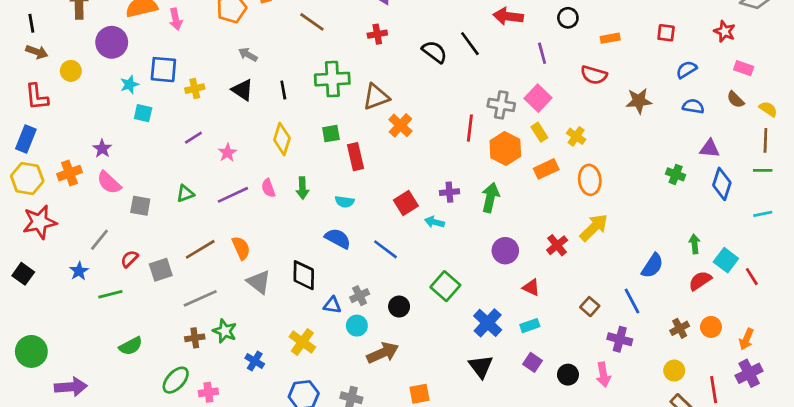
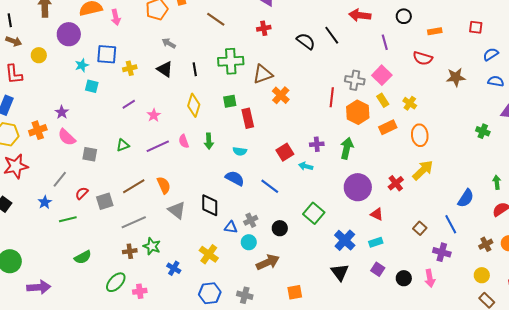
purple circle: (505, 251) -> (358, 187), size x1.4

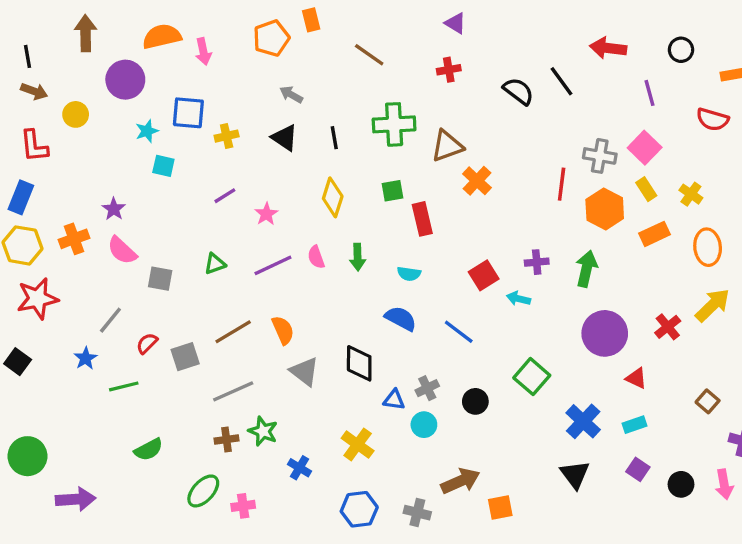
brown arrow: (268, 262) -> (460, 481), moved

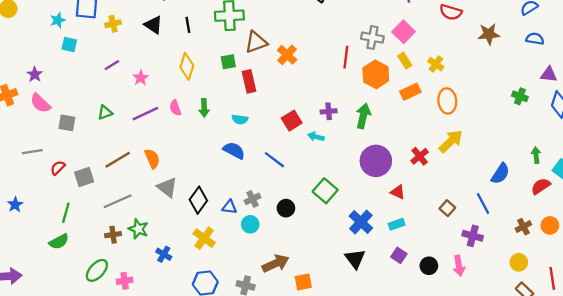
brown triangle: (447, 146) -> (256, 42), moved
gray line: (110, 320) -> (32, 152), turned 42
blue star: (86, 358) -> (15, 205), moved
black diamond: (359, 363) -> (198, 200), moved, turned 35
green line: (124, 386) -> (66, 213), moved, turned -60

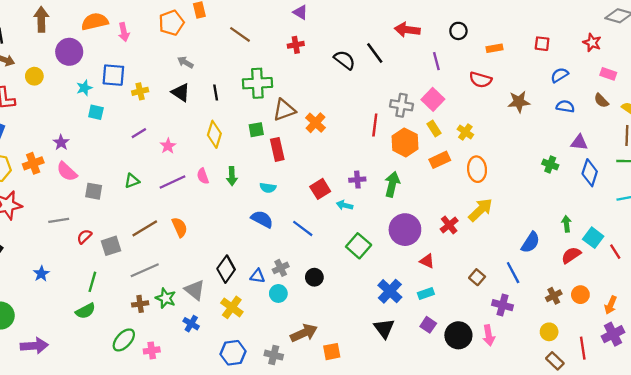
gray triangle: (167, 187) -> (195, 290), moved
green square: (325, 191) -> (359, 246), moved
black circle: (429, 266) -> (458, 335), size x1.5

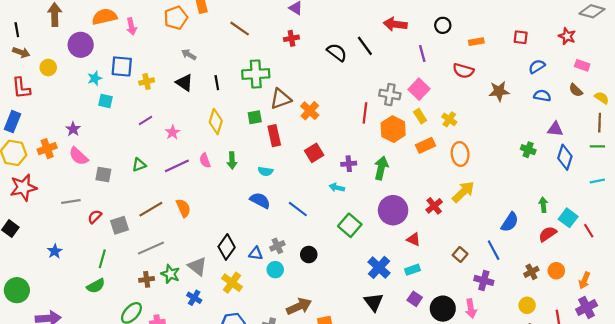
red square: (320, 189) -> (314, 153), moved

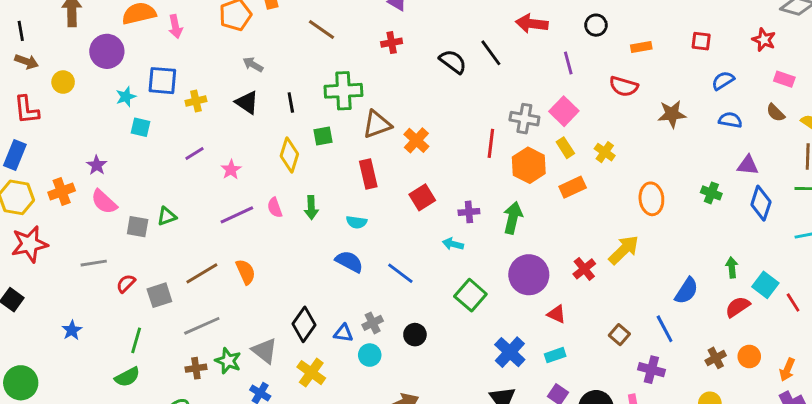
green square: (255, 117) -> (323, 136), moved
orange ellipse: (460, 154) -> (651, 199), moved
green triangle: (139, 165) -> (167, 216), moved

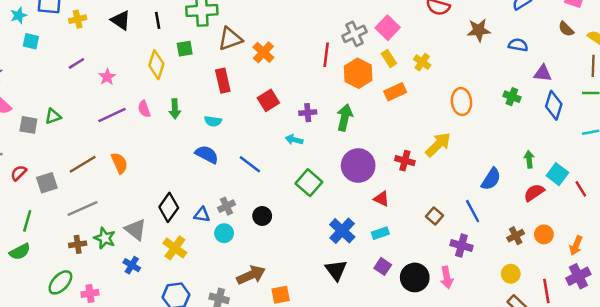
gray cross: (524, 119) -> (354, 34), turned -35
blue semicircle: (730, 120) -> (518, 45), moved
red cross: (584, 269) -> (405, 161), turned -36

